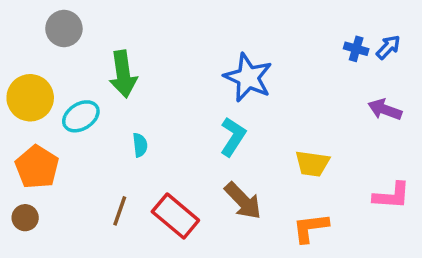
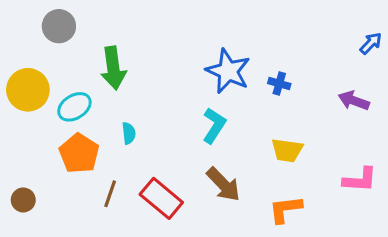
blue arrow: (388, 47) -> (371, 43), moved
blue cross: (356, 49) -> (279, 84), moved
orange pentagon: (37, 167) -> (79, 153), moved

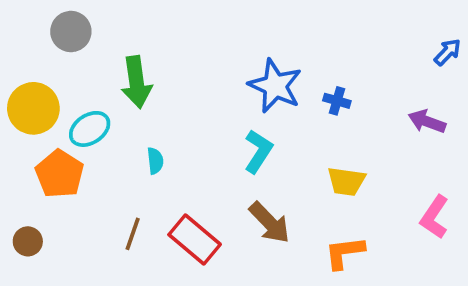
orange pentagon: (79, 153) -> (60, 174), moved
pink L-shape: (360, 180) -> (434, 217), turned 120

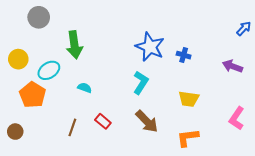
yellow circle: (33, 108) -> (18, 59), size x0.7
cyan semicircle: (155, 161) -> (85, 88), turned -64
red rectangle: (195, 240) -> (103, 121), moved, size x0.6

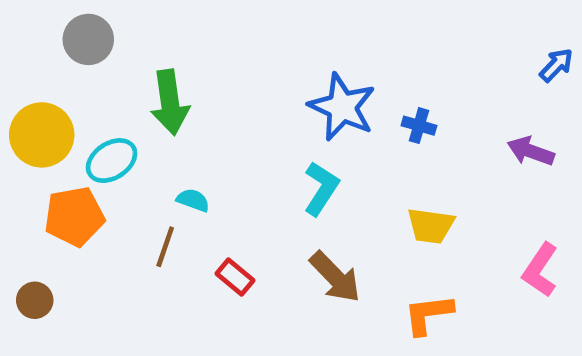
yellow circle: (18, 59) -> (42, 135), size x1.4
orange pentagon: (33, 95) -> (74, 216), turned 30
brown line: (72, 127) -> (165, 247), moved

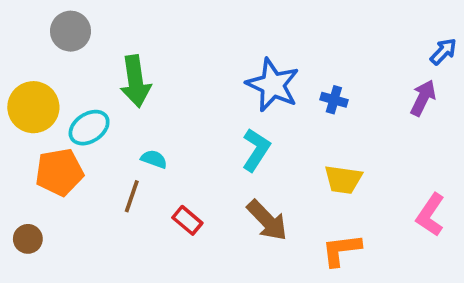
purple arrow: (531, 151) -> (423, 98), moved, turned 96

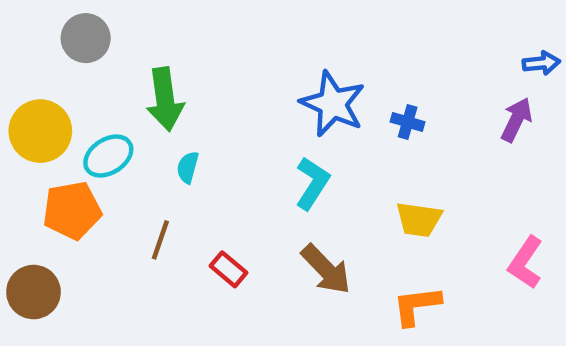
blue arrow: (443, 52) -> (541, 63), turned 40
cyan semicircle: (154, 159) -> (188, 167), moved, turned -95
brown circle: (28, 239) -> (34, 292), size x1.5

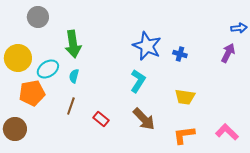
cyan semicircle: (188, 167) -> (74, 76), moved
pink L-shape: (525, 263) -> (227, 132), moved, turned 100

